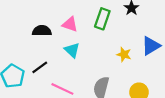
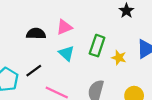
green rectangle: (102, 19) -> (97, 46), moved
pink triangle: (70, 24) -> (64, 27), turned -42

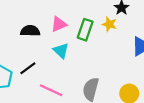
green rectangle: (97, 46) -> (85, 30), moved
yellow star: (119, 58) -> (109, 24), moved

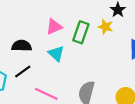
black semicircle: (30, 31) -> (22, 46), moved

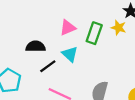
black line: (23, 71) -> (48, 66), moved

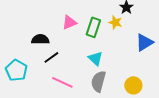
cyan triangle: (70, 54) -> (95, 58), moved

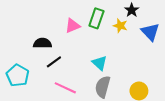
green rectangle: (93, 27) -> (96, 18), moved
blue triangle: (144, 42) -> (150, 32), moved, turned -42

